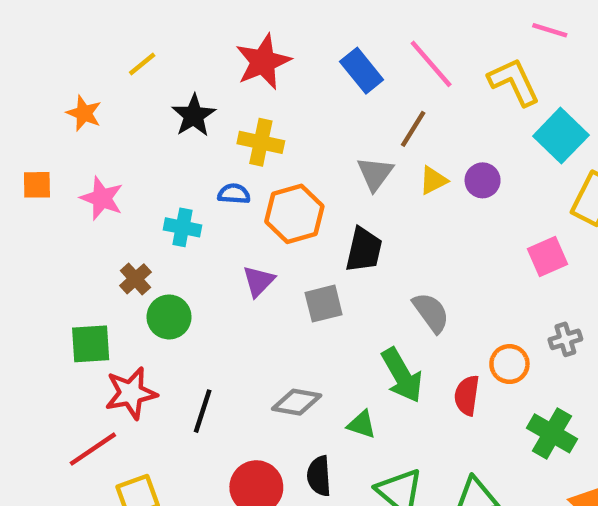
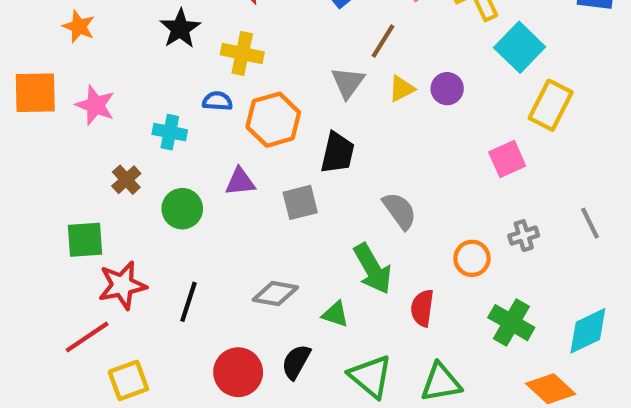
orange square: (37, 185) -> (35, 93), size x1.6
purple triangle: (259, 281) -> (240, 182), turned 40
green circle: (169, 317) -> (182, 209), moved
red semicircle: (467, 395) -> (422, 308), moved
black semicircle: (319, 476) -> (296, 362), turned 33

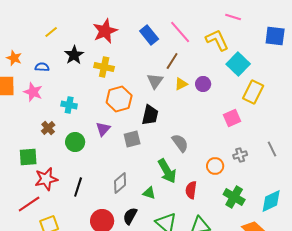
orange star: (79, 27) -> (14, 58), moved
blue semicircle: (217, 101) -> (42, 67), moved
purple triangle: (240, 182) -> (103, 129), turned -42
gray diamond: (275, 294) -> (120, 183), turned -50

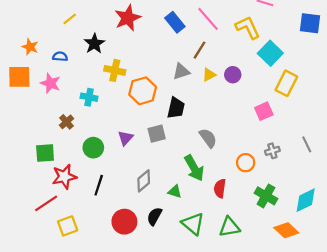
yellow cross: (104, 67) -> (115, 70), moved
gray triangle: (155, 81) -> (181, 71), turned 36
purple triangle: (103, 129) -> (125, 138), moved
green circle: (75, 142) -> (93, 148), moved

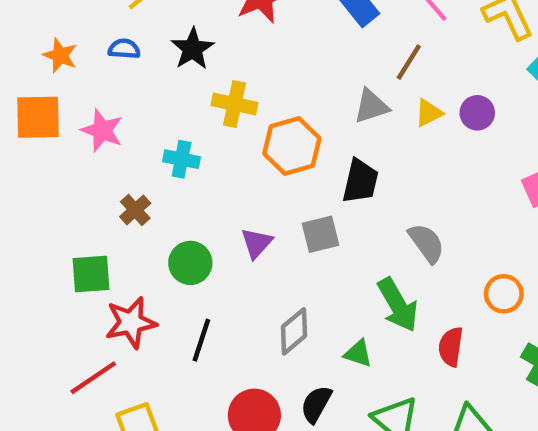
blue semicircle: (60, 56) -> (124, 49), moved

